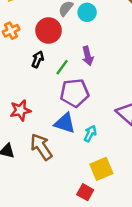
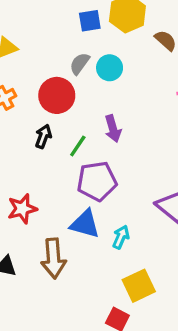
brown arrow: (41, 147) -> (53, 258), turned -148

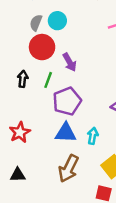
red circle: (57, 95) -> (42, 47), moved
brown arrow: (53, 258) -> (69, 168), moved, turned 44

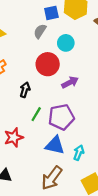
gray semicircle: (36, 23) -> (40, 31), moved
purple arrow: (70, 62) -> (70, 82), turned -98
green line: (48, 80) -> (36, 114), moved

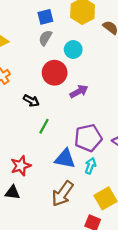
blue square: (51, 13) -> (45, 17), moved
black arrow: (25, 90) -> (31, 101), turned 104
purple pentagon: (61, 117) -> (88, 138), moved
red star: (14, 137) -> (21, 166), moved

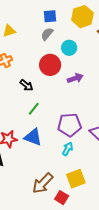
purple arrow: (79, 91) -> (75, 78), moved
blue triangle: (65, 159) -> (33, 137), moved
brown arrow: (62, 194) -> (43, 183), moved

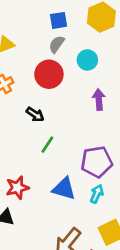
red circle: (50, 65) -> (49, 74), moved
purple arrow: (75, 78) -> (99, 99), turned -70
blue triangle: (33, 137) -> (64, 189), moved

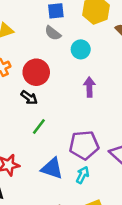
gray semicircle: (57, 44) -> (53, 33), turned -91
red circle: (49, 74) -> (36, 72), moved

